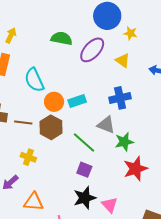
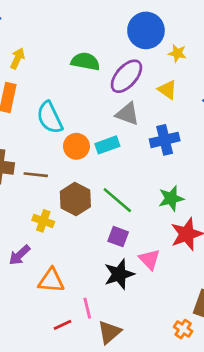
gray triangle: (106, 125) -> (127, 114), moved
brown hexagon: (51, 127) -> (75, 199), moved
pink triangle: (110, 205) -> (150, 259), moved

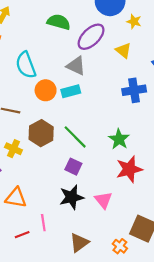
gray triangle: (127, 114) -> (76, 66), moved
blue cross: (165, 140) -> (134, 90), moved
green star: (171, 198) -> (119, 139), turned -30
pink triangle: (150, 259) -> (103, 200), moved
brown triangle: (109, 332) -> (79, 243), moved

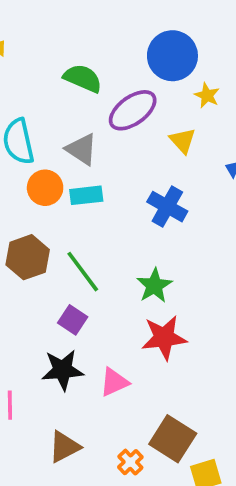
gray triangle: (76, 66) -> (82, 149), moved
blue cross: (134, 90) -> (167, 207), moved, turned 30
pink triangle: (103, 200) -> (114, 382), turned 36

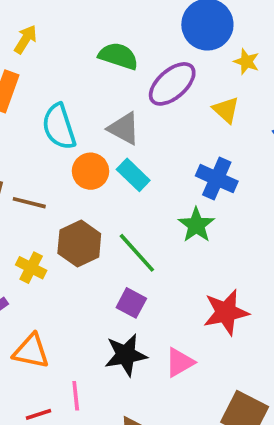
cyan rectangle: (86, 195) -> (133, 175), turned 56
green star: (154, 286) -> (196, 225), moved

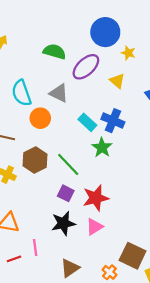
cyan rectangle: (133, 175) -> (87, 122), moved
red star: (226, 312) -> (96, 198), moved

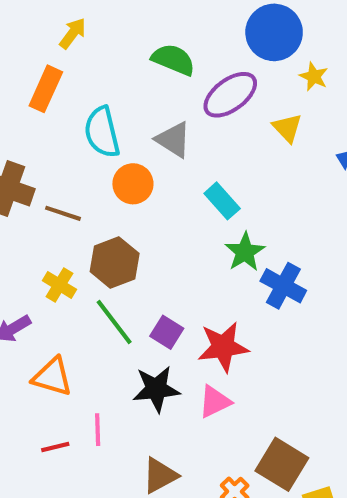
blue cross: (113, 121) -> (283, 286), moved
green line: (68, 164) -> (114, 322), moved

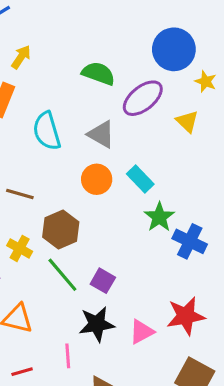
orange circle: (133, 184) -> (97, 179), moved
red star: (223, 347) -> (186, 316), moved
pink line: (98, 430) -> (68, 356), moved

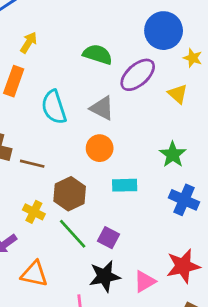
cyan rectangle: (140, 179) -> (125, 185), moved, turned -45
green star: (159, 217) -> (173, 154), moved

